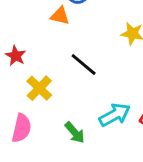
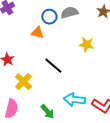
cyan arrow: (115, 115) -> (74, 100), turned -145

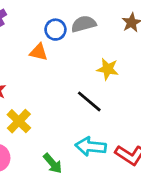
black line: (53, 66) -> (89, 101), moved

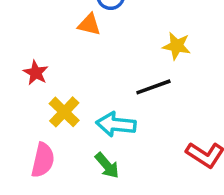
black line: (89, 101) -> (153, 87), turned -60
cyan arrow: (91, 147) -> (116, 124), moved

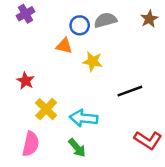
yellow star: (177, 46) -> (93, 61), moved
black line: (153, 87) -> (130, 91), moved

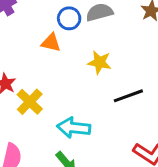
yellow star: (93, 61) -> (99, 62), moved
yellow cross: (46, 109) -> (30, 102), moved

